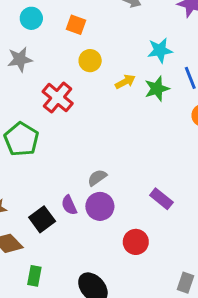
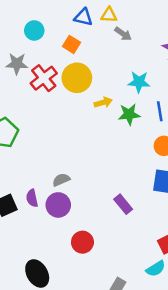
yellow circle: (90, 61) -> (77, 78), size x1.5
red cross: (58, 97) -> (44, 78), moved
purple rectangle: (161, 199) -> (123, 204), moved

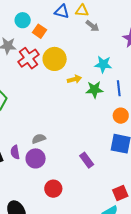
orange square: (71, 44) -> (40, 31), moved

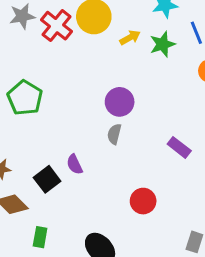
gray semicircle: (39, 139) -> (114, 134), moved, turned -40
purple circle: (36, 158) -> (120, 102), moved

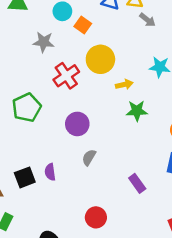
red cross: (56, 26) -> (66, 76), moved
green star: (162, 44) -> (137, 111), moved
purple circle: (120, 102) -> (77, 124), moved

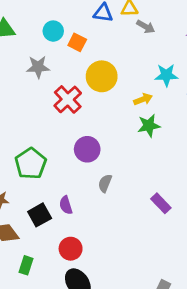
yellow arrow: (124, 85) -> (143, 99), moved
green pentagon: (27, 108) -> (31, 164), moved
red circle: (96, 217) -> (71, 249), moved

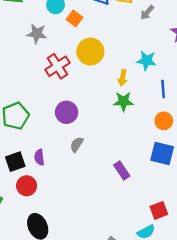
gray arrow: (146, 27) -> (147, 12), moved, turned 91
yellow arrow: (143, 99) -> (123, 78), turned 112
red circle: (71, 249) -> (27, 186), moved

